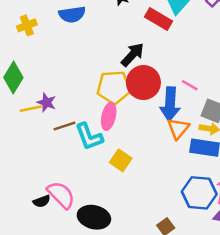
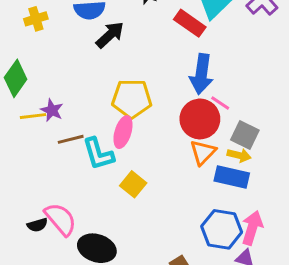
black arrow: (133, 55) -> (110, 35), moved
red circle: (143, 83) -> (200, 119), moved
blue arrow: (170, 104) -> (201, 74), moved

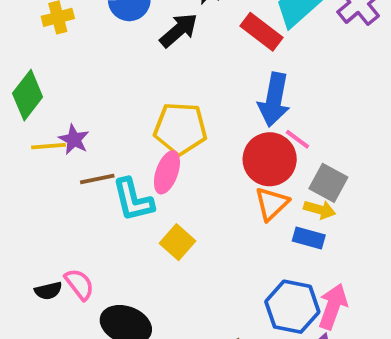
black arrow: (110, 35) -> (179, 30), moved
blue rectangle: (232, 177) -> (309, 238), size x0.7
pink semicircle: (61, 219) -> (79, 284), size x0.7

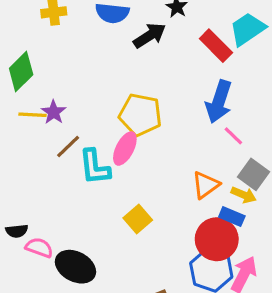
red circle: (270, 159) -> (217, 239), moved
brown line: (97, 179) -> (68, 146), turned -40
yellow square: (178, 242) -> (138, 219), moved
pink semicircle: (79, 284) -> (39, 248), moved, turned -40

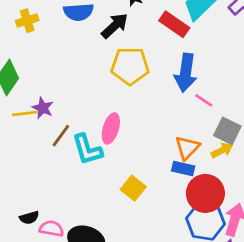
yellow pentagon: (140, 115) -> (130, 66), moved
yellow arrow: (244, 195) -> (222, 150), turned -40
blue rectangle: (232, 217) -> (183, 168), moved

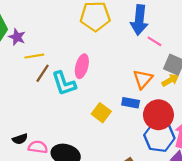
purple star: (43, 108) -> (17, 37), moved
yellow line: (25, 114) -> (34, 56), moved
blue rectangle: (183, 168) -> (131, 103), moved

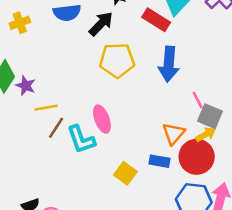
pink line: (154, 41) -> (198, 100), moved, turned 32
pink ellipse: (82, 66) -> (102, 119), turned -35
red circle: (158, 115) -> (197, 157), moved

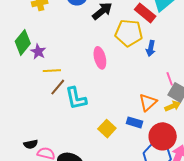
yellow pentagon: (117, 60) -> (129, 33), moved
blue arrow: (169, 64) -> (151, 48), size x0.6
pink ellipse: (102, 119) -> (100, 58), moved
red circle: (197, 157) -> (163, 136), moved

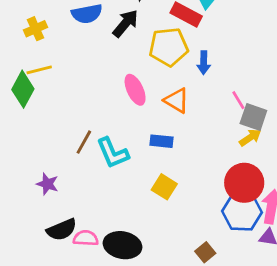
purple star: (38, 52) -> (47, 184), moved
yellow line: (52, 71) -> (39, 70), moved
orange triangle: (148, 102) -> (177, 100), moved, turned -36
blue rectangle: (134, 122) -> (161, 141), moved
black semicircle: (31, 144) -> (62, 230), size x1.5

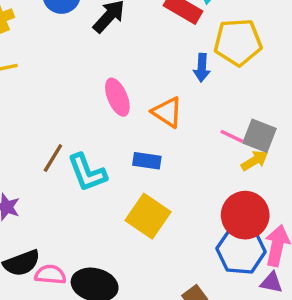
yellow pentagon: (169, 47) -> (238, 42), moved
pink line: (238, 100) -> (232, 136), moved, turned -36
yellow square: (164, 187) -> (148, 216), size x1.4

